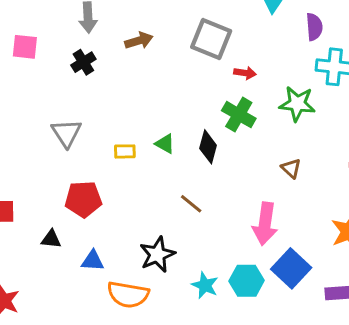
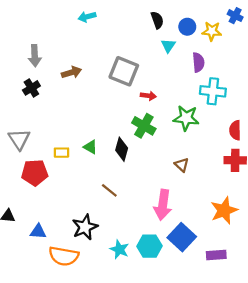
red pentagon: (83, 199) -> (35, 173), moved

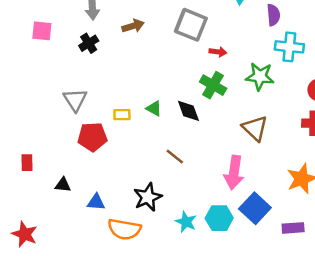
black diamond: (122, 149) -> (188, 111), turned -35
brown triangle: (182, 165) -> (255, 128), size x1.6

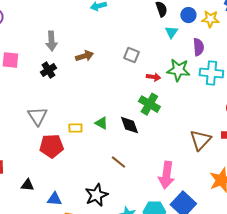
gray square: (191, 25) -> (131, 55), size x0.6
green star: (260, 76) -> (178, 70), moved
brown triangle: (255, 128) -> (200, 140), moved, turned 30

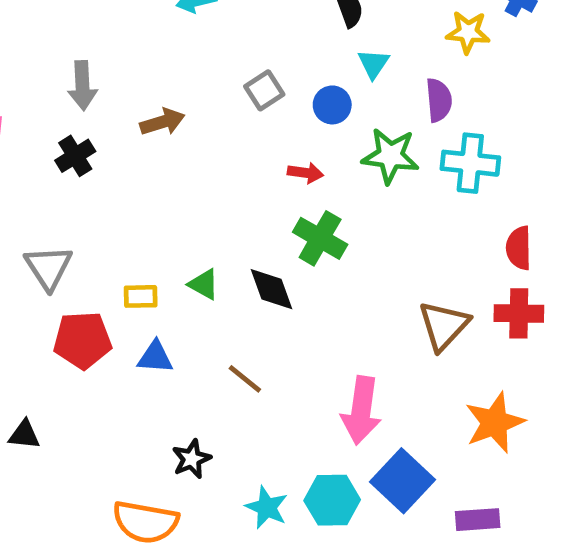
blue circle: (188, 15) -> (332, 105), moved
gray square: (131, 55) -> (264, 90), moved, turned 35
red arrow: (153, 77) -> (305, 173), moved
black star: (96, 195) -> (192, 459), size x0.7
blue triangle: (54, 199) -> (155, 357), moved

